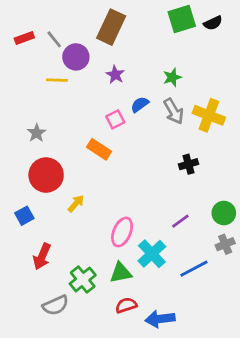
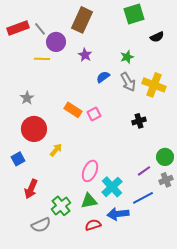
black semicircle: (213, 23) -> (157, 37), moved
red rectangle: (24, 38) -> (18, 28), size x1.5
pink square: (115, 119) -> (94, 114), moved
purple line: (180, 221) -> (144, 171), moved
blue arrow: (160, 319) -> (118, 214), moved

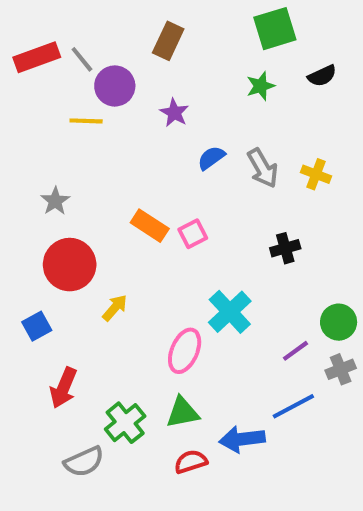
brown rectangle: (82, 20) -> (168, 41), size x0.7
green star: (127, 57) -> (261, 86), moved
yellow cross: (154, 85) -> (316, 174), size x0.6
cyan cross: (112, 187) -> (230, 312), moved

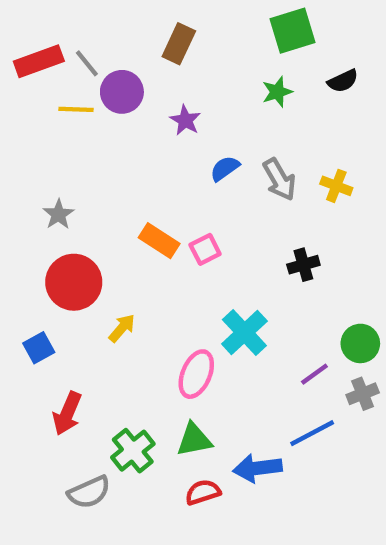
yellow line: (86, 121) -> (76, 109), moved

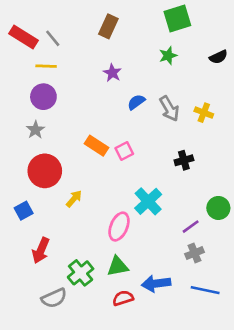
red rectangle: (39, 61) -> (24, 37), turned 52
black semicircle: (343, 81) -> (218, 57), moved
purple circle: (122, 92) -> (43, 97), moved
gray cross: (363, 394) -> (195, 253), moved
blue line: (312, 433) -> (205, 290), moved, turned 40

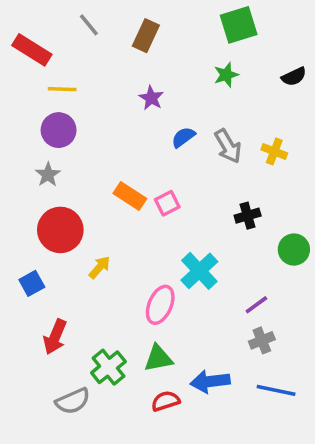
gray line: (53, 38) -> (89, 25), moved
green circle: (218, 208) -> (294, 250), moved

